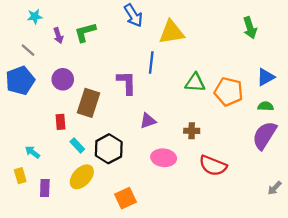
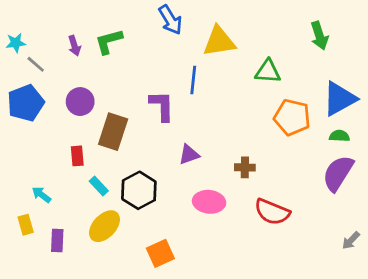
cyan star: (35, 17) -> (16, 43), moved
blue triangle: (266, 77) -> (339, 99), size x1.5
green triangle: (195, 83) -> (268, 71), moved

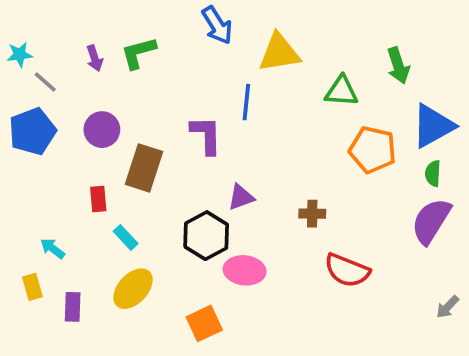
green arrow: (319, 36) -> (398, 66), moved
green semicircle: (339, 136) -> (433, 173), turned -90
black hexagon: (139, 190) -> (206, 236), moved
pink ellipse: (209, 202) -> (245, 270), moved

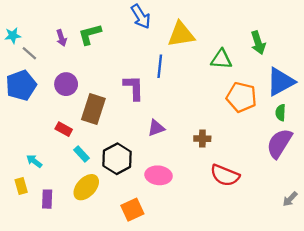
red rectangle: (98, 199) -> (64, 129), turned -56
black hexagon: (206, 236) -> (117, 159), moved

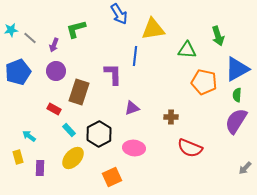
purple arrow: (61, 38) -> (54, 45), moved, turned 40
gray line: (29, 53) -> (30, 38), moved

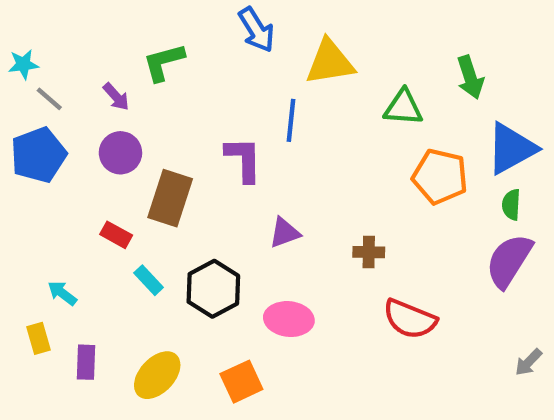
gray line: (30, 38) -> (49, 99), moved
purple arrow: (54, 45) -> (116, 97), turned -64
yellow ellipse: (73, 158) -> (157, 375), moved

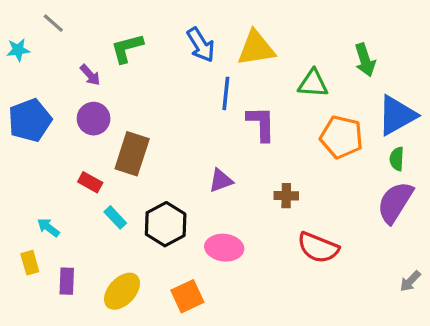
blue arrow: (256, 30) -> (201, 45), moved
gray line: (49, 99) -> (53, 23), moved
purple L-shape: (244, 159) -> (261, 124), moved

